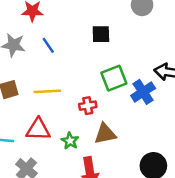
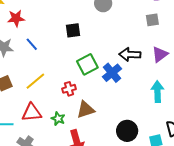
yellow line: (47, 91) -> (35, 81), turned -30

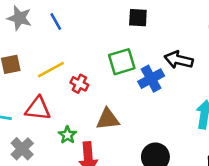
black square: (73, 30) -> (138, 18), moved
red cross: (69, 89) -> (79, 84), moved, turned 32
green star: (58, 119) -> (67, 135), moved

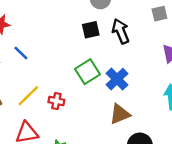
black arrow: (179, 60) -> (121, 31), moved, turned 70
brown triangle: (108, 119) -> (120, 114), moved

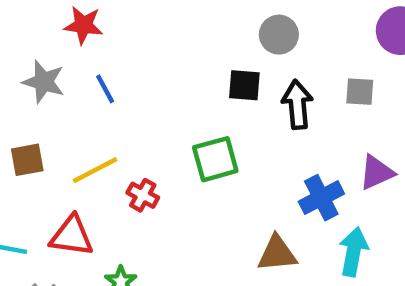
gray square: (159, 14) -> (360, 92), moved
blue cross: (117, 79) -> (321, 198), moved
brown triangle: (120, 114) -> (277, 254), moved

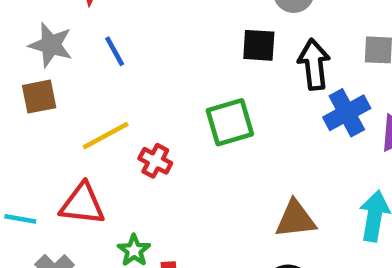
brown square: (27, 160) -> (39, 97), moved
blue cross: (321, 198) -> (347, 113), moved

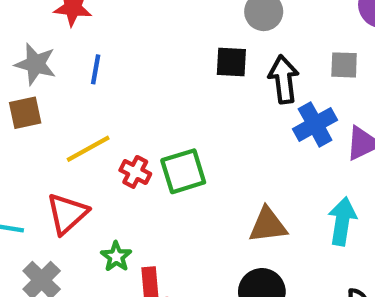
blue line: (115, 51) -> (96, 69), turned 40
green square: (230, 122) -> (183, 171), moved
red triangle: (82, 204) -> (67, 214), turned -48

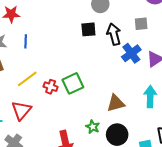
green star: (116, 257) -> (93, 127), moved

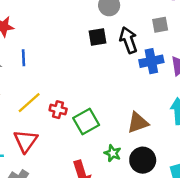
blue cross: (131, 53) -> (151, 61), turned 30
green square: (73, 83) -> (86, 122), moved

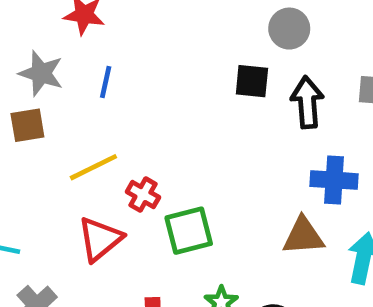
blue cross: (151, 61) -> (334, 180), moved
brown triangle: (138, 123) -> (303, 236), moved
red triangle: (26, 141) -> (100, 239), moved

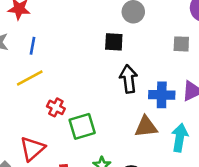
black arrow: (307, 102) -> (129, 79), moved
yellow line: (93, 167) -> (30, 78), moved
red triangle: (100, 239) -> (32, 149), moved

